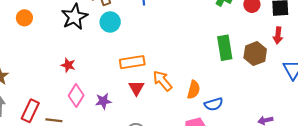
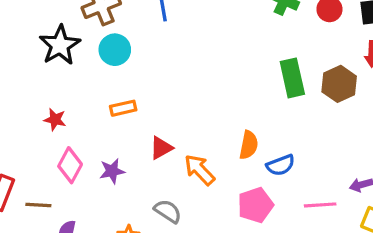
orange rectangle: (132, 62) -> (123, 108), moved, size x0.7
orange arrow: (162, 81) -> (200, 170), moved
red triangle: (136, 88) -> (161, 148), turned 35

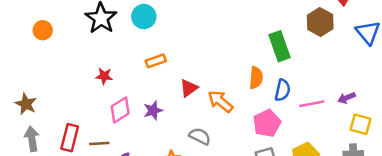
green rectangle: (292, 78) -> (280, 46), moved
pink diamond: (70, 165) -> (120, 110), turned 36
blue semicircle: (281, 165) -> (283, 90), turned -50
pink line: (320, 205) -> (312, 104), moved

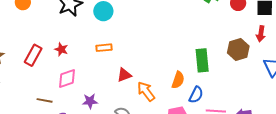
purple star: (153, 110) -> (90, 101), moved
red rectangle: (70, 138) -> (33, 55), moved

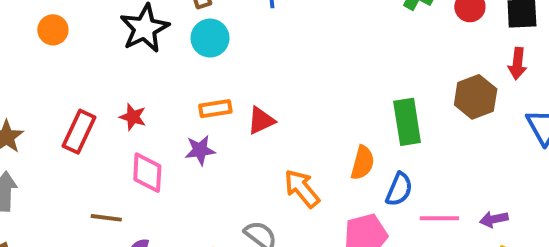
red triangle: (124, 75) -> (261, 121), moved
pink diamond: (67, 79) -> (147, 173), turned -65
purple star: (90, 101) -> (200, 150), moved

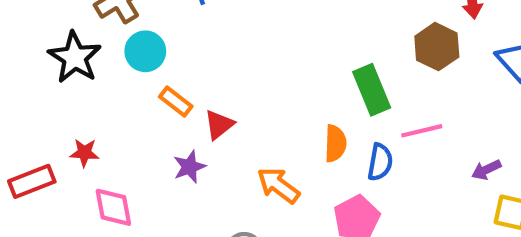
orange rectangle: (215, 109) -> (176, 101), moved, turned 60
red rectangle: (79, 132) -> (32, 181), turned 57
purple star: (200, 150) -> (189, 167), moved
pink line: (439, 218) -> (422, 131), moved

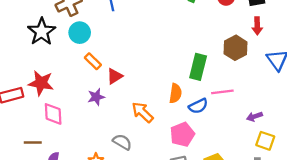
green rectangle: (372, 90) -> (198, 67), turned 30
red star: (84, 153) -> (41, 83), size x1.6
blue semicircle: (380, 162) -> (198, 106), turned 48

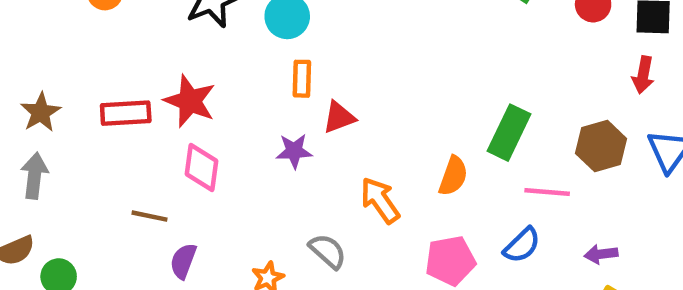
brown hexagon: (236, 48) -> (601, 146), moved
orange rectangle: (93, 61) -> (302, 79), turned 36
blue semicircle: (198, 106) -> (522, 245), moved, turned -30

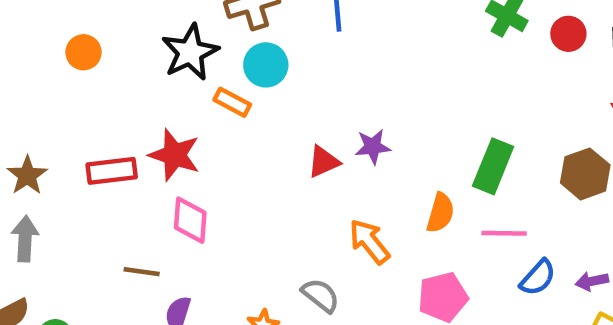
orange rectangle: (302, 79) -> (232, 102), moved, turned -60
purple star: (294, 151) -> (373, 147), moved
pink line: (547, 192) -> (504, 233), moved
blue semicircle: (522, 245) -> (538, 278), moved

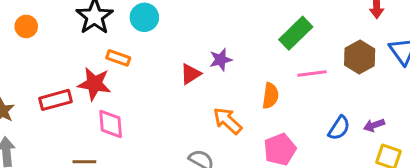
orange rectangle: (232, 102) -> (118, 58), moved
green rectangle: (493, 166) -> (296, 33), moved, turned 32
pink line: (504, 233) -> (312, 74), moved

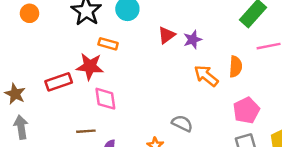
orange circle: (26, 26) -> (30, 13), moved
red triangle: (191, 74) -> (167, 35), moved
orange arrow: (228, 121) -> (206, 76), moved

